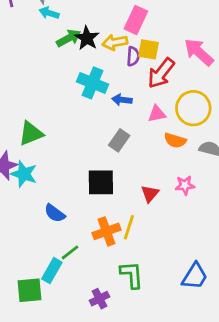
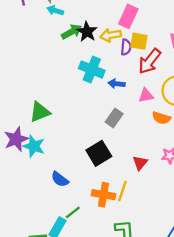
black square: (101, 182) -> (99, 153), turned -30
orange cross: (106, 231) -> (104, 195), turned 30

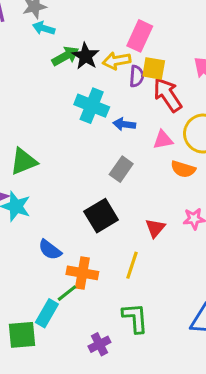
red arrow: (150, 61) -> (168, 95), turned 108
orange cross: (104, 195) -> (82, 273), moved

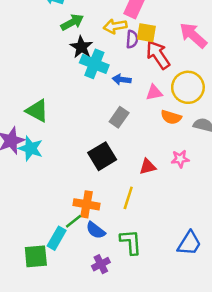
black star: (86, 56) -> (81, 47), moved
green triangle: (24, 161) -> (37, 111), turned 50
red triangle: (155, 228) -> (148, 167), turned 36
blue semicircle: (50, 250) -> (96, 230), moved

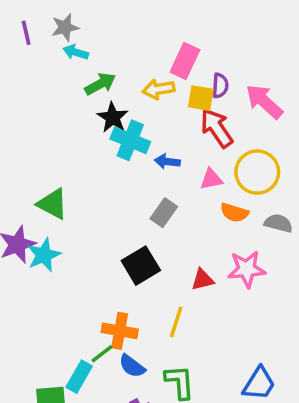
purple semicircle: (132, 39) -> (220, 86), moved
cyan star: (31, 148) -> (44, 255), turned 30
pink star: (180, 159) -> (247, 269), size x1.5

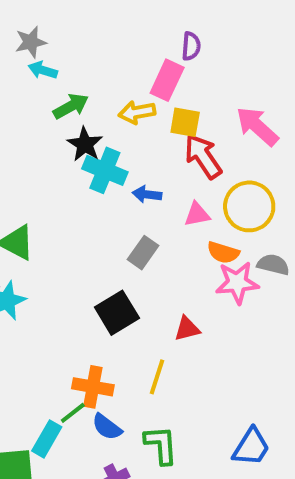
purple semicircle: (220, 86) -> (191, 46), moved
pink star: (247, 269) -> (237, 283), moved

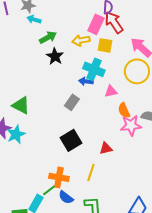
red arrow: (203, 156) -> (114, 22), moved
cyan cross: (105, 170) -> (94, 69), moved
yellow circle: (249, 206) -> (137, 71), moved
gray rectangle: (143, 253) -> (72, 102), moved
orange semicircle: (223, 253) -> (124, 110), turned 49

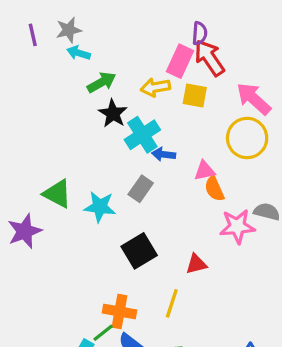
cyan cross: (94, 69) -> (142, 135), moved, turned 35
orange semicircle: (124, 110) -> (214, 189), moved
cyan star: (16, 134) -> (100, 207), moved, turned 30

